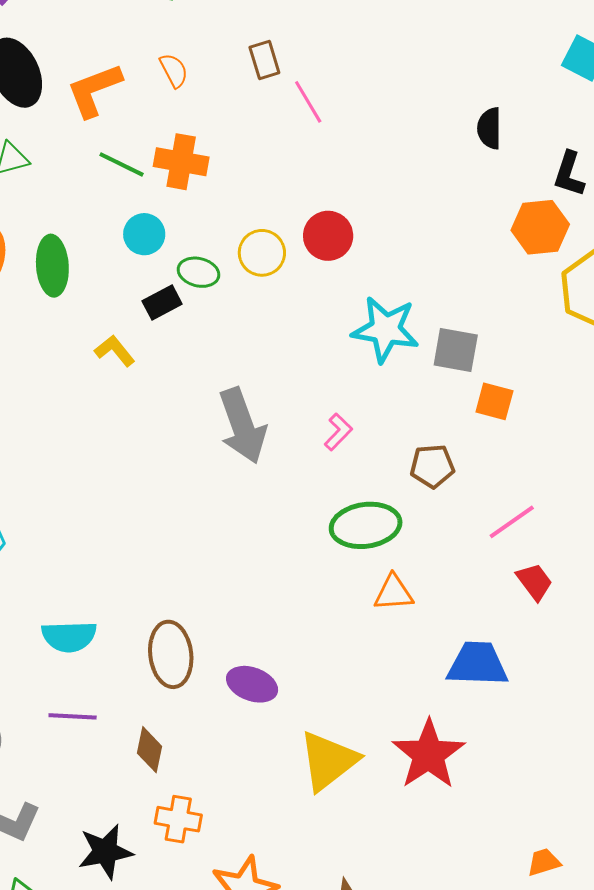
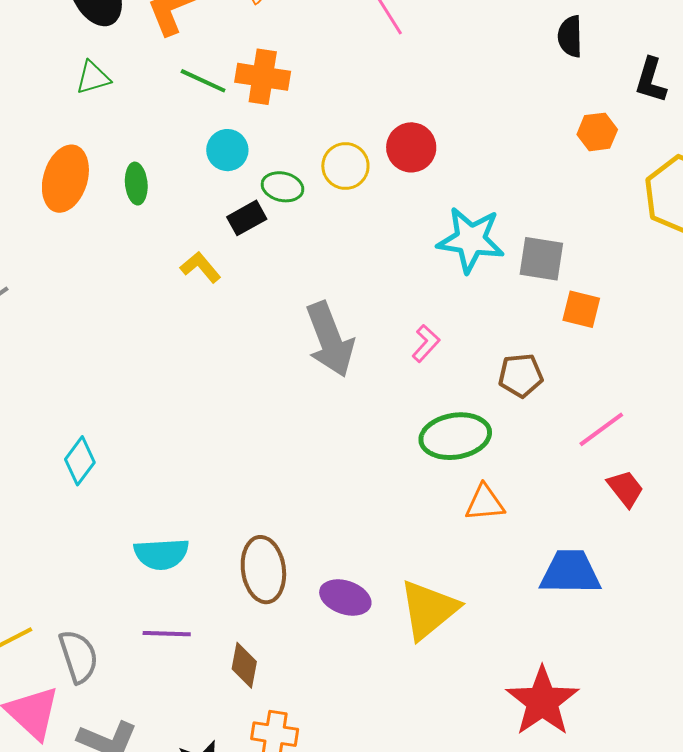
orange hexagon: (540, 227) -> (597, 132), moved, size x0.7
green ellipse: (52, 266) -> (136, 184), size x0.7
red star: (429, 754) -> (542, 701), moved
yellow triangle: (328, 761) -> (429, 610), moved

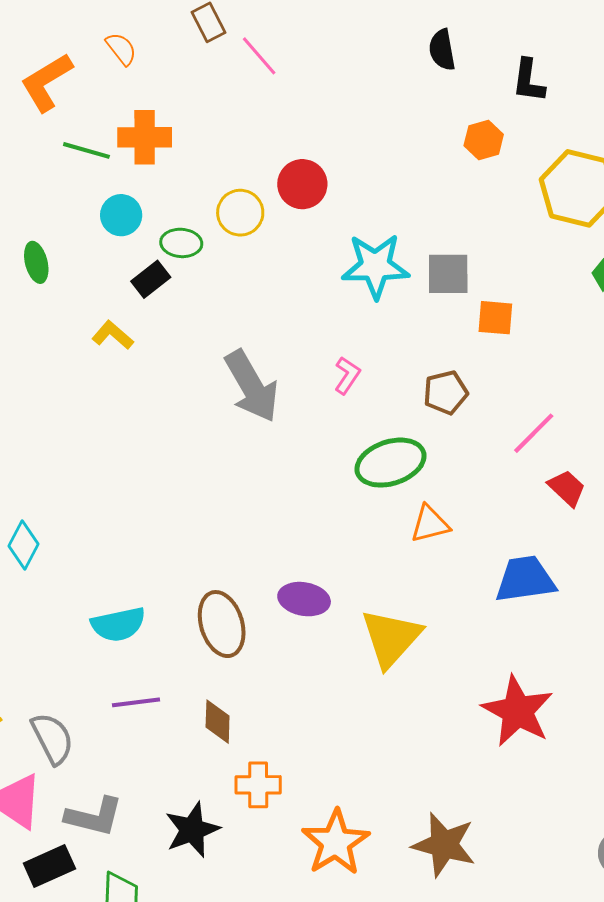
purple ellipse: (345, 598) -> (304, 599), moved

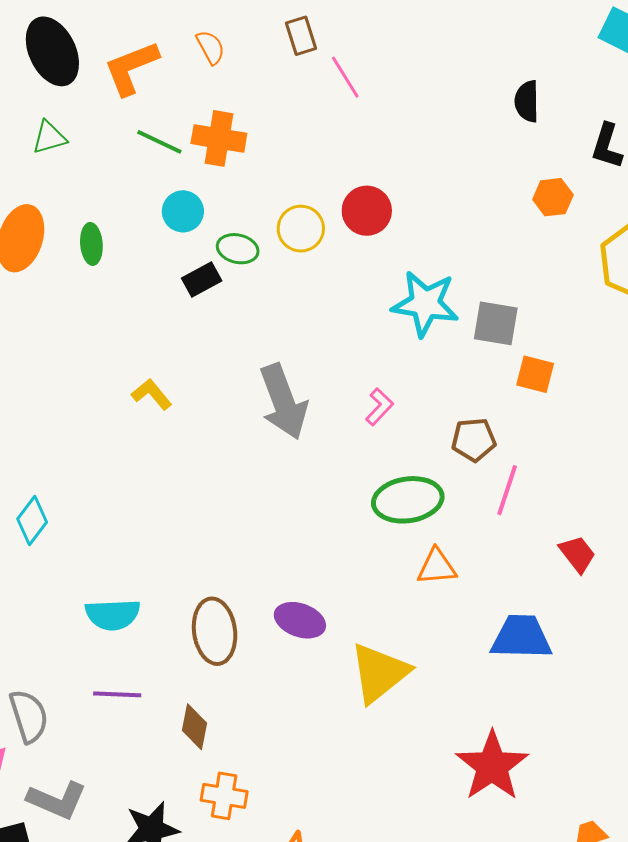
yellow L-shape: (113, 335) -> (152, 394), moved
pink line: (534, 433) -> (507, 490), moved, turned -36

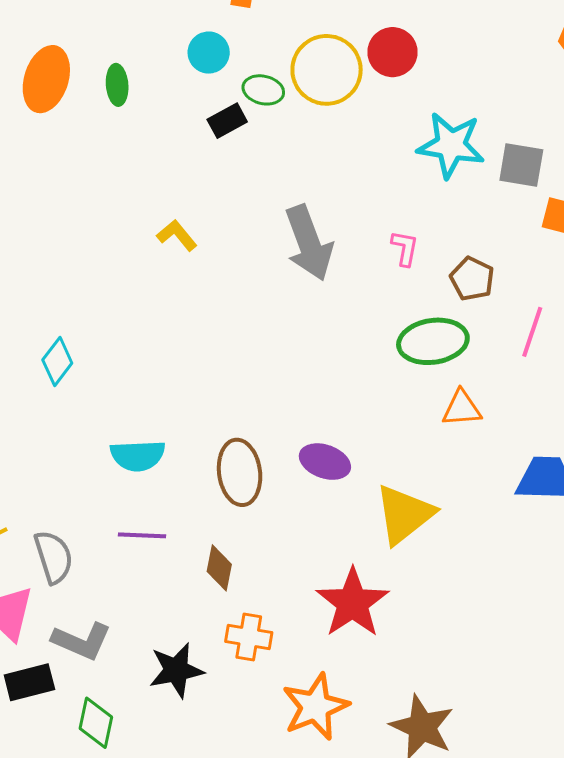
yellow circle: (301, 229) -> (327, 70), size x1.5
pink L-shape: (379, 407) -> (405, 248), turned -33
brown pentagon: (474, 440) -> (472, 279), moved, turned 30
red star: (492, 766) -> (353, 603), moved

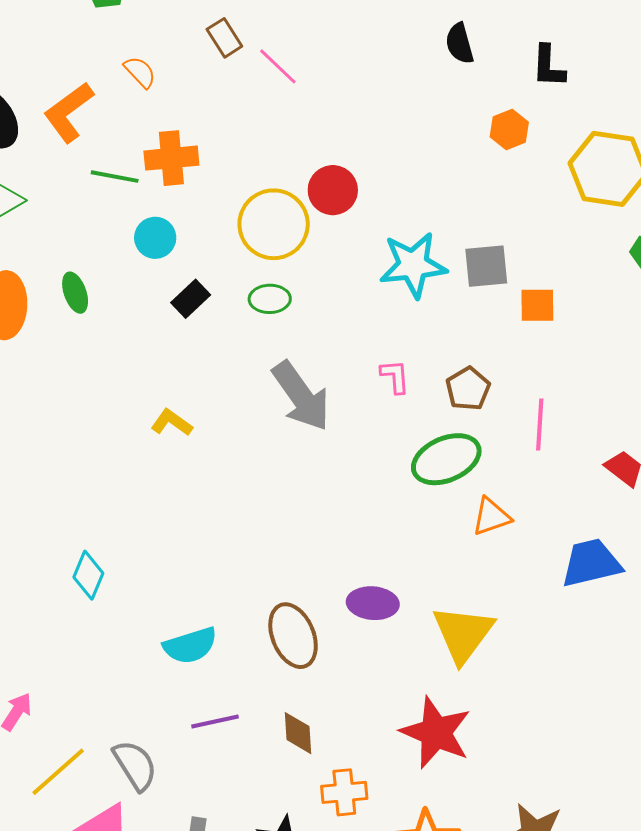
green ellipse: (263, 90) -> (270, 299), moved
brown pentagon: (472, 279) -> (468, 389), turned 30

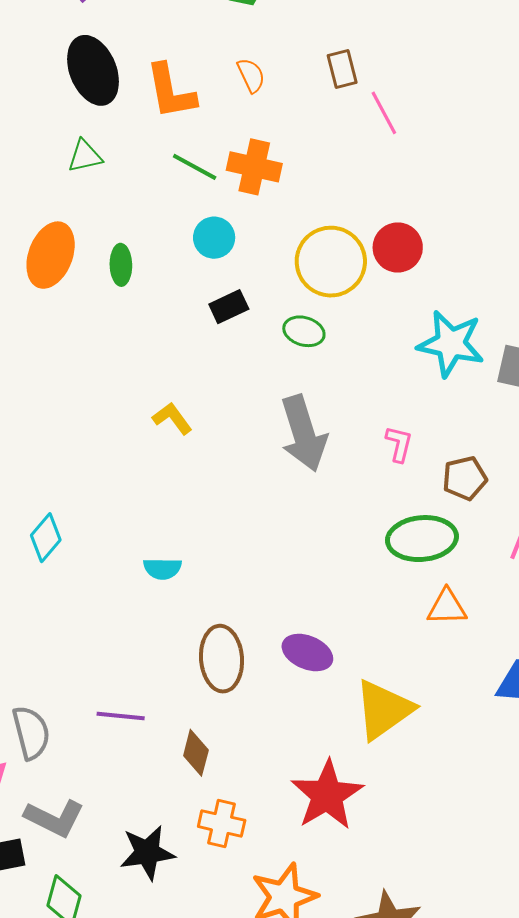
orange L-shape: (69, 112) -> (171, 91), turned -82
cyan semicircle: (190, 646) -> (162, 569), moved, size x0.7

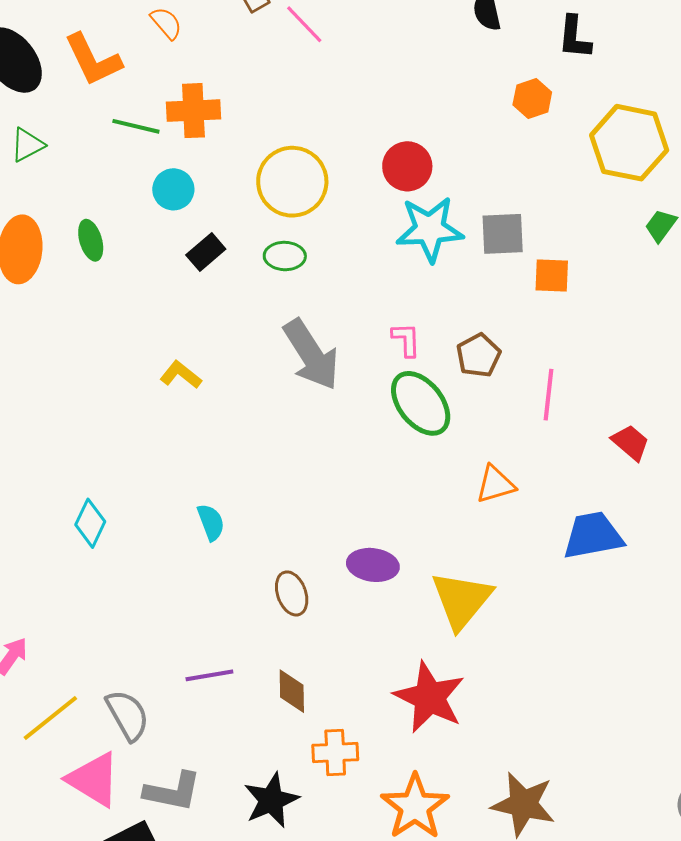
red circle: (398, 248) -> (407, 166), moved
green ellipse: (422, 539) -> (421, 403), moved, turned 72
cyan semicircle: (162, 569) -> (211, 522), turned -96
brown ellipse: (222, 659) -> (292, 593), size x0.7

